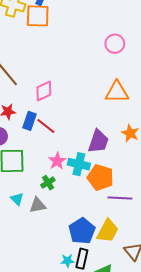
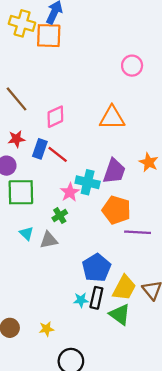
orange triangle: (117, 92) -> (112, 118), moved
cyan cross: (79, 164) -> (88, 182), moved
yellow trapezoid: (108, 231) -> (124, 288), moved

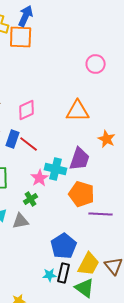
orange star: (149, 162) -> (107, 139), moved

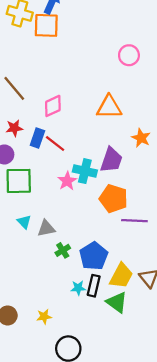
green cross: (31, 199) -> (63, 250), moved

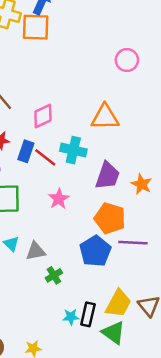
orange star: (141, 138) -> (141, 184), moved
cyan cross: (85, 171) -> (73, 150), moved
blue pentagon: (94, 256) -> (95, 251), moved

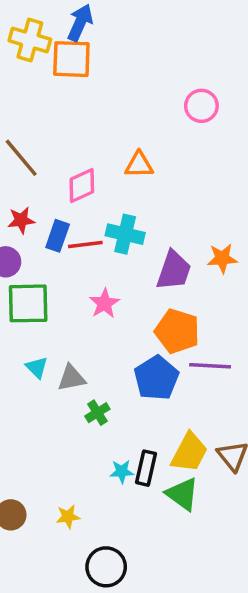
orange triangle: (105, 117) -> (139, 165), moved, size x0.7
red line: (45, 157) -> (85, 244), turned -45
orange star: (141, 184) -> (222, 258), moved, turned -30

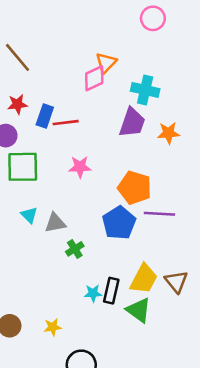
orange triangle: (139, 165) -> (106, 63), turned -45
pink diamond: (82, 186) -> (94, 78), moved
cyan cross: (125, 234) -> (145, 90), moved
purple trapezoid: (174, 270) -> (132, 123), moved
pink star: (104, 303) -> (80, 167), turned 30

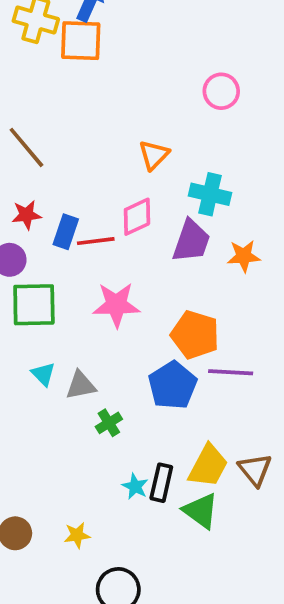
pink diamond: (94, 78) -> (137, 217), moved
pink star: (80, 167) -> (116, 305), size x1.4
cyan star: (93, 293) -> (135, 486), turned 30

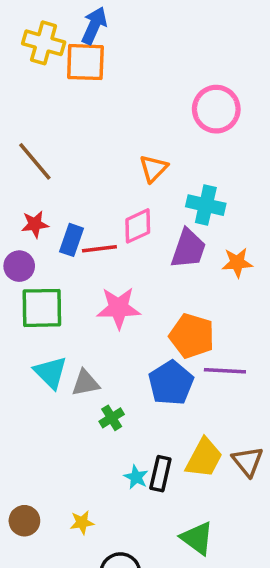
pink circle: (221, 91) -> (216, 109), size x1.4
cyan triangle: (43, 374) -> (51, 372), size x1.5
green triangle: (201, 511) -> (197, 538), moved

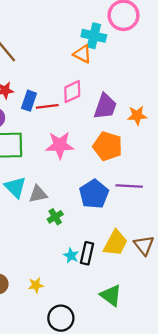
orange triangle: (153, 168) -> (82, 54), turned -48
cyan cross: (206, 205) -> (94, 36), moved
orange pentagon: (192, 336) -> (108, 146), moved

